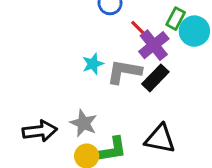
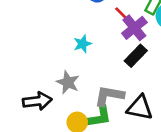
gray L-shape: (124, 72) -> (109, 96), moved
gray star: (83, 123) -> (68, 82), moved

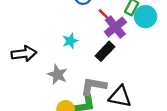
black rectangle: (136, 56) -> (105, 51), moved
black arrow: (37, 101) -> (24, 54), moved

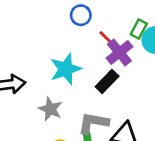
cyan star: (70, 41) -> (66, 69), size x1.6

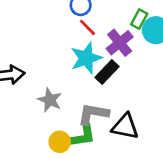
red line: (107, 39) -> (88, 27), moved
cyan star: (66, 69) -> (86, 58), moved

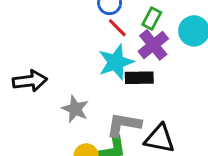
green rectangle: (139, 19) -> (152, 18), moved
black rectangle: (107, 72) -> (139, 78), turned 45

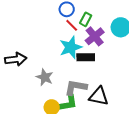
green rectangle: (152, 18) -> (86, 19), moved

